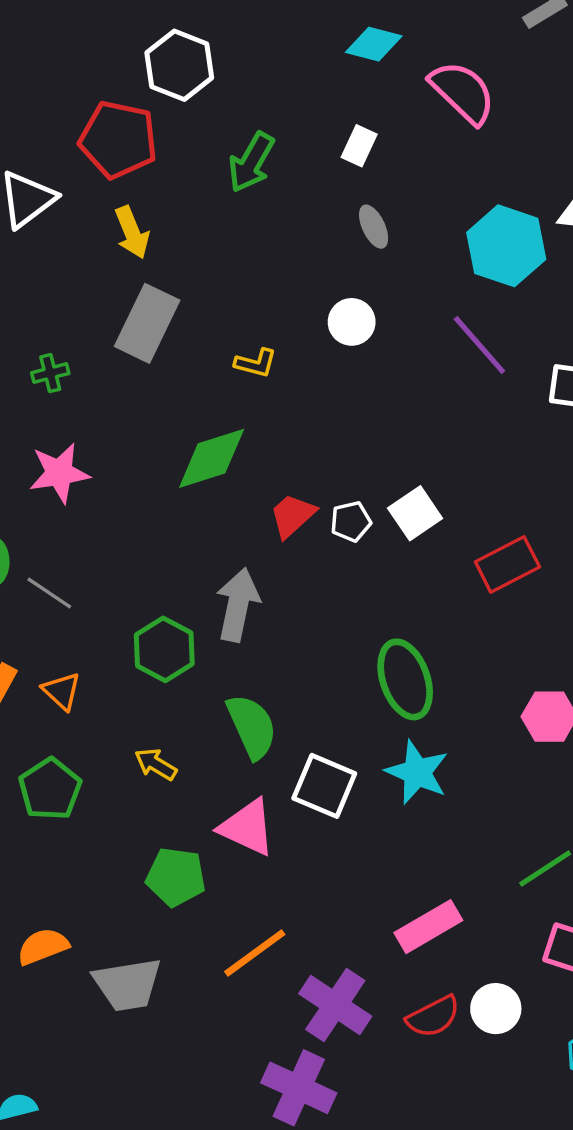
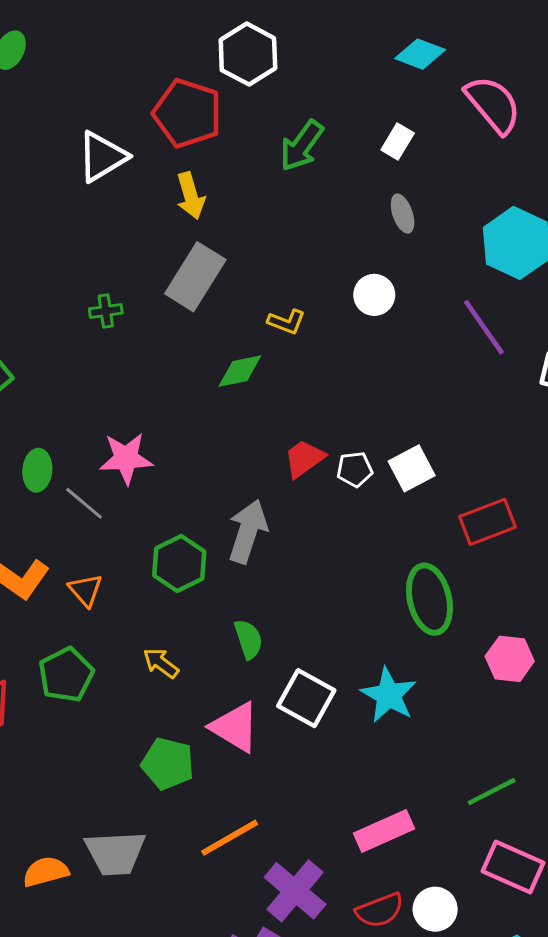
green diamond: (212, 458) -> (240, 371), moved, size x0.7
pink star: (59, 473) -> (126, 458), moved
green ellipse: (405, 679) -> (429, 599), moved
green semicircle: (252, 726) -> (248, 639), size x0.7
orange semicircle: (43, 946) -> (46, 872), moved

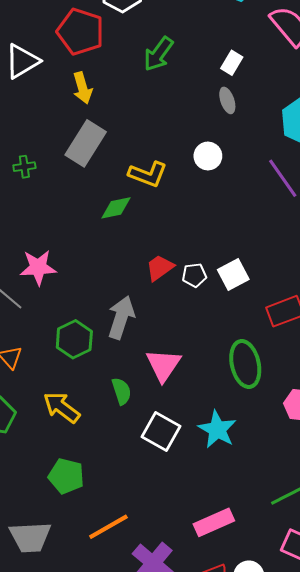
white rectangle: (398, 142) -> (232, 63), moved
yellow L-shape: (286, 322) -> (148, 174), size x1.5
yellow arrow: (161, 663) -> (62, 407), size x1.5
pink triangle: (235, 727) -> (163, 365), moved, turned 33

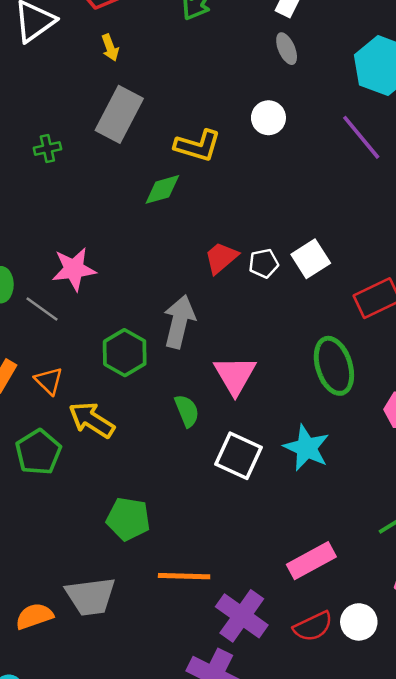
yellow arrow: (83, 88) -> (110, 48), size x0.7
yellow arrow: (62, 407) -> (92, 420), moved
orange line: (108, 527) -> (184, 576), turned 36

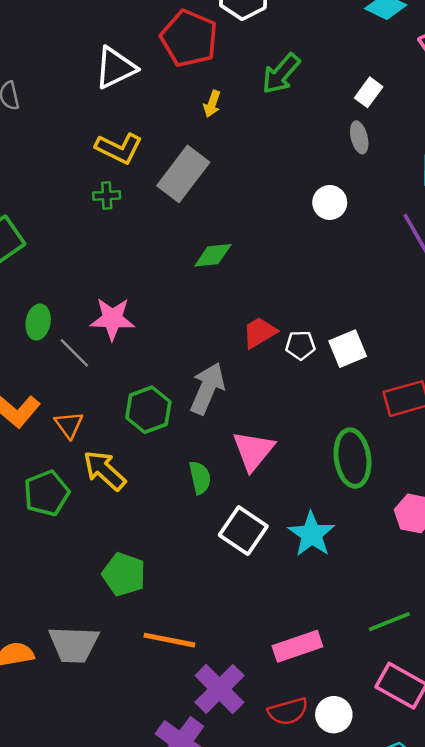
yellow arrow: (110, 48) -> (212, 104), moved, turned 30
yellow L-shape: (198, 146) -> (119, 148), moved

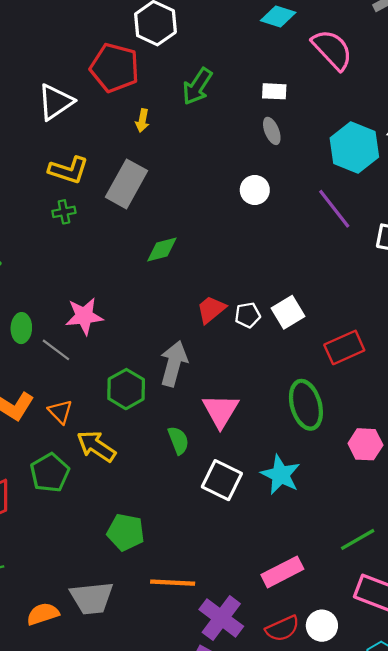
white rectangle: (369, 92) -> (274, 91), turned 65

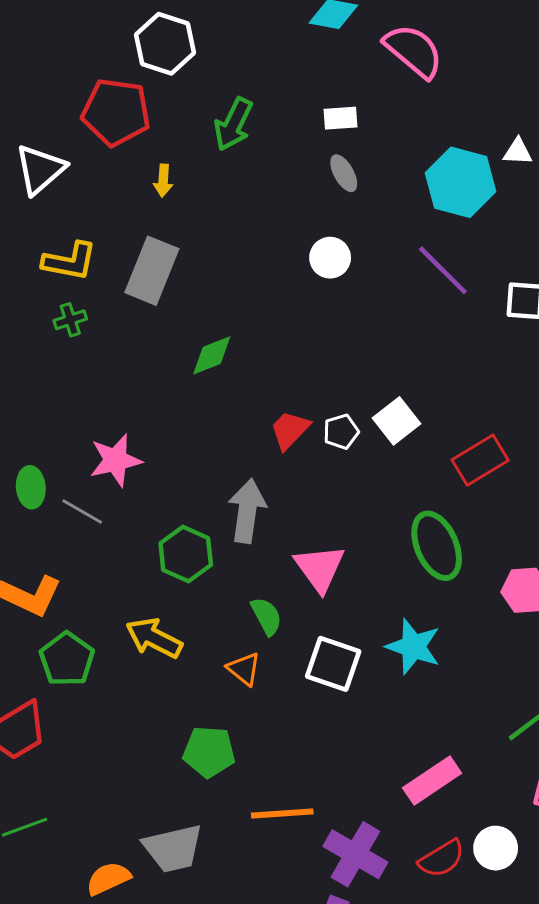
orange triangle: (60, 412) -> (244, 669), moved
green pentagon: (50, 473) -> (67, 659), moved

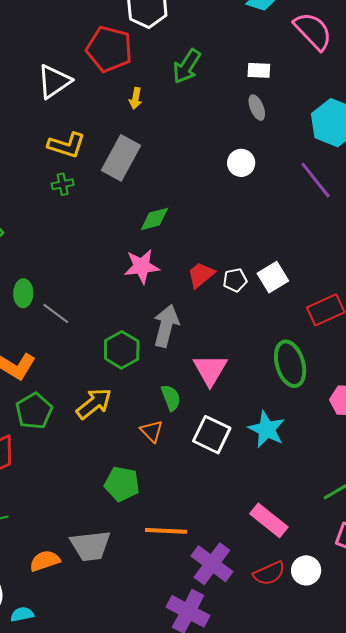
pink star: (116, 460) -> (142, 266), moved
yellow arrow: (154, 638) -> (94, 404), turned 108
pink rectangle: (432, 780) -> (269, 520), turned 66

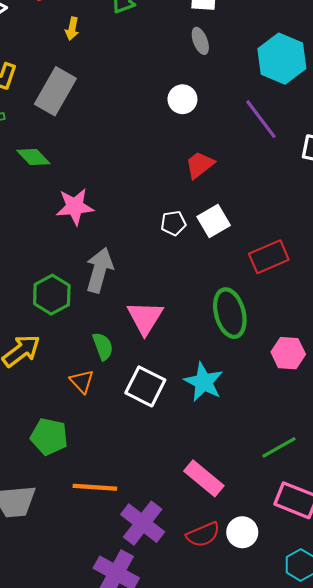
green diamond: (154, 219) -> (33, 157), moved, turned 60
red trapezoid: (201, 275) -> (200, 165), moved

